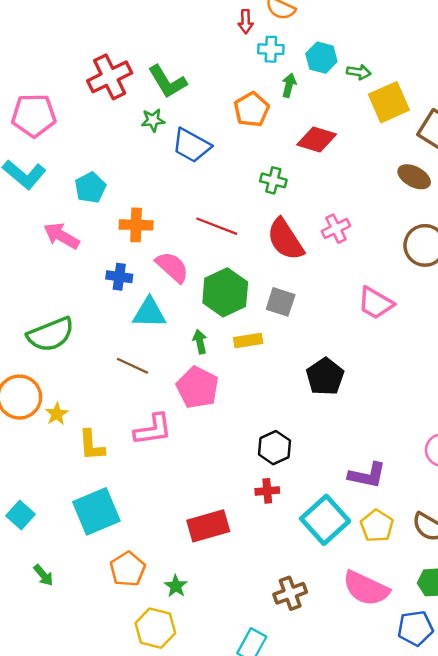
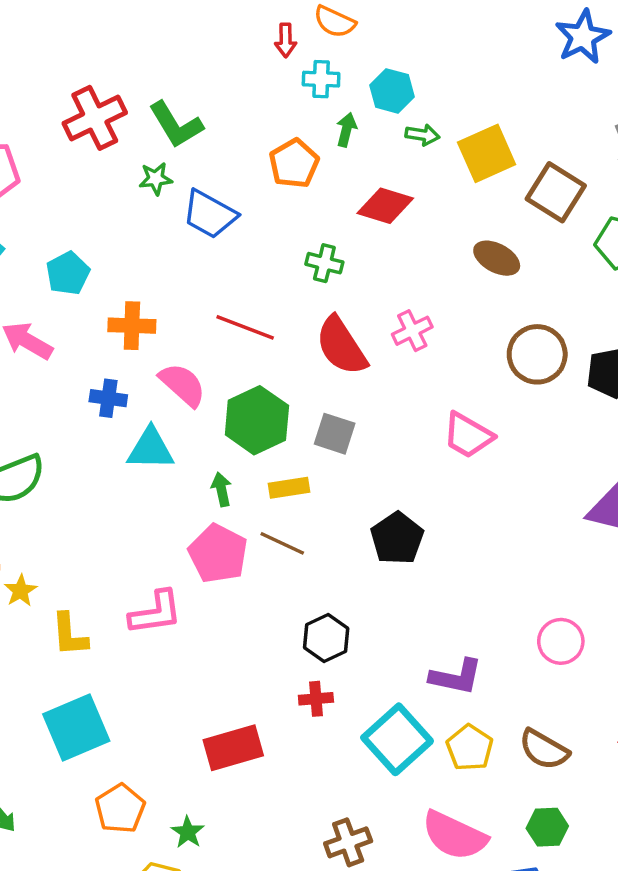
green arrow: (359, 72) -> (422, 135), moved
brown ellipse: (414, 177) -> (497, 258), moved
brown line: (132, 366) -> (282, 543), moved

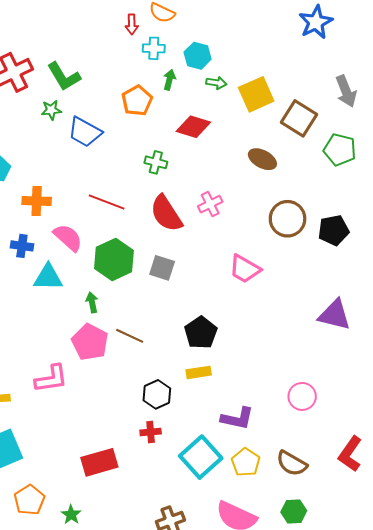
yellow rectangle: (289, 488) -> (199, 372), moved

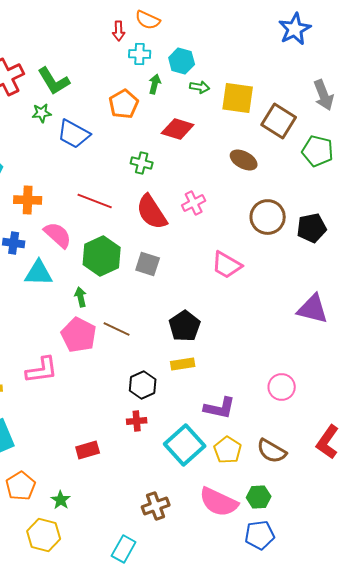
yellow square: (256, 94) -> (238, 98), turned 32
red rectangle: (99, 462) -> (88, 450), size x0.7
green hexagon: (294, 511) -> (259, 497), moved

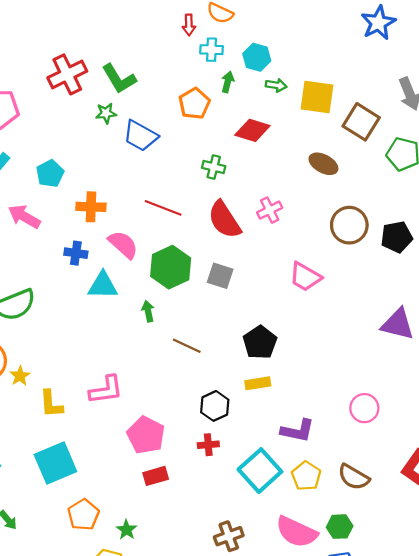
pink pentagon: (79, 335) -> (146, 435), moved

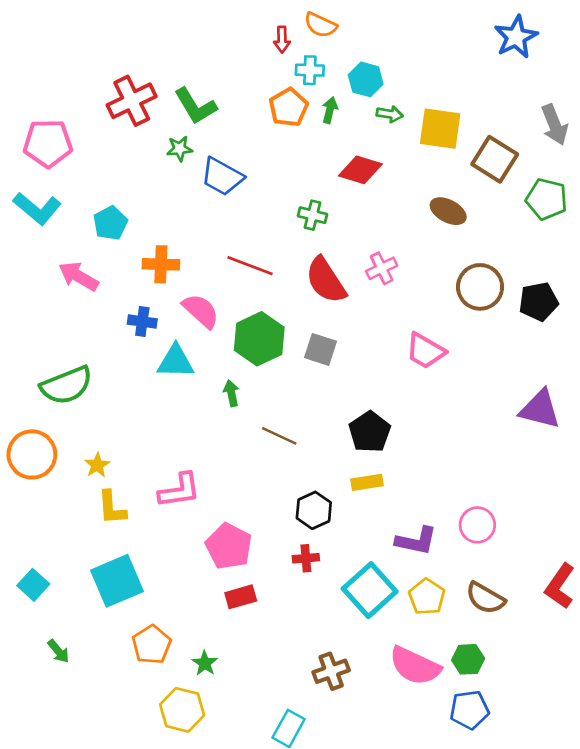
orange pentagon: (194, 104) -> (289, 107), moved
yellow star: (20, 376) -> (97, 465), moved
pink circle: (364, 408) -> (477, 525), moved

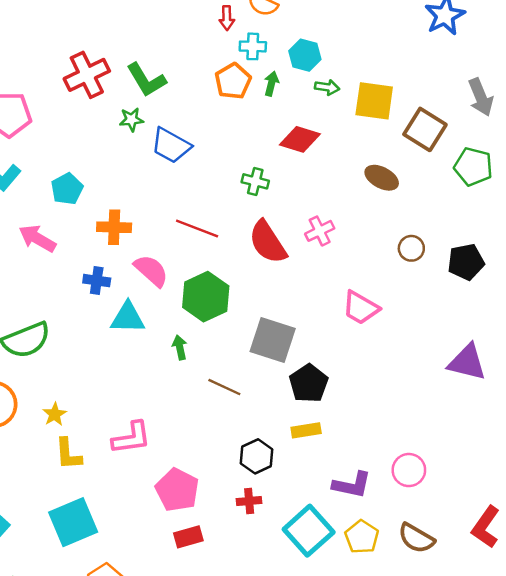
brown circle: (480, 287) -> (411, 248), size x0.6
gray square: (320, 349) -> (273, 340), moved, size x1.5

